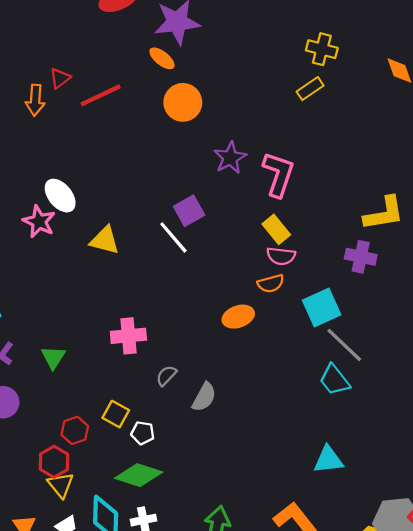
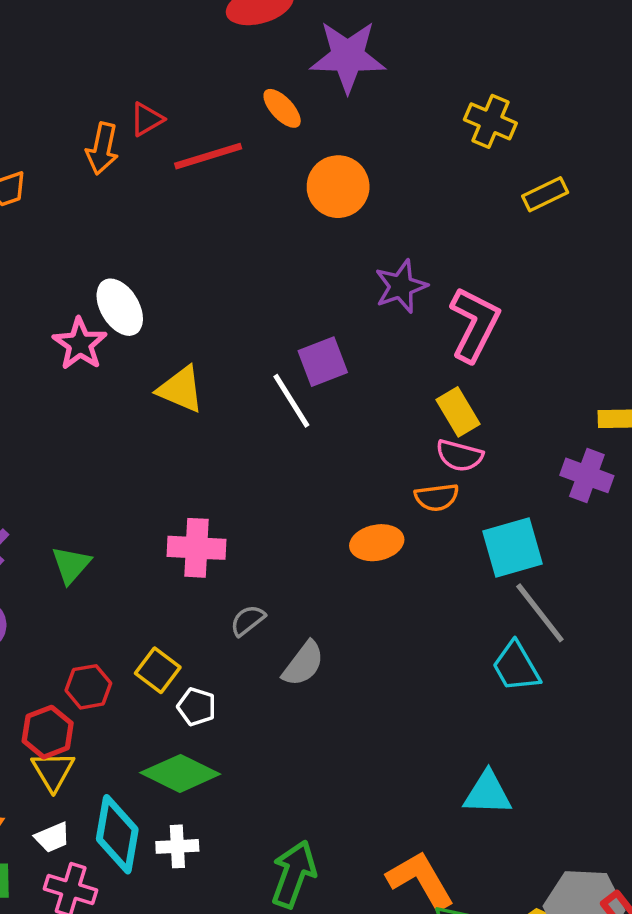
yellow cross: (322, 49) -> (490, 121), moved
orange ellipse: (162, 58) -> (282, 108), moved

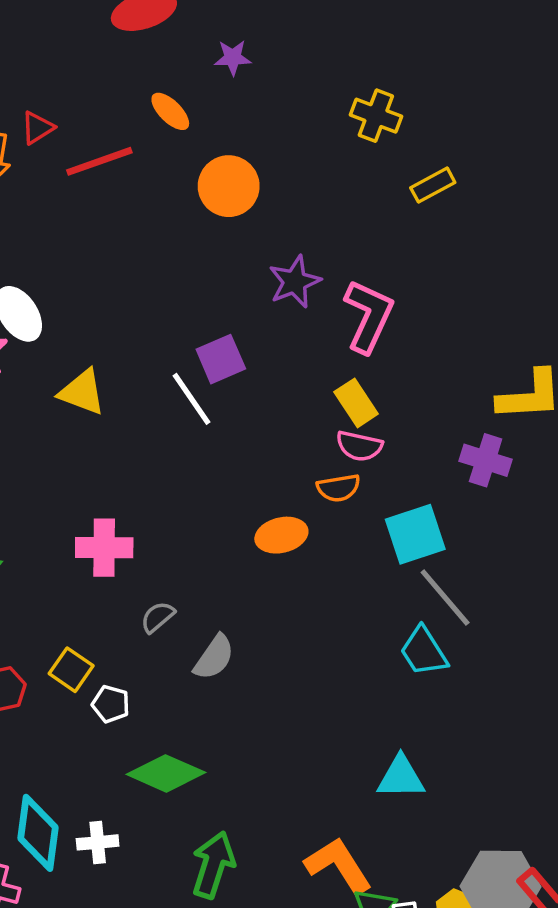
purple star: (348, 56) -> (233, 58), size x0.5
green diamond: (180, 773) -> (166, 773), moved

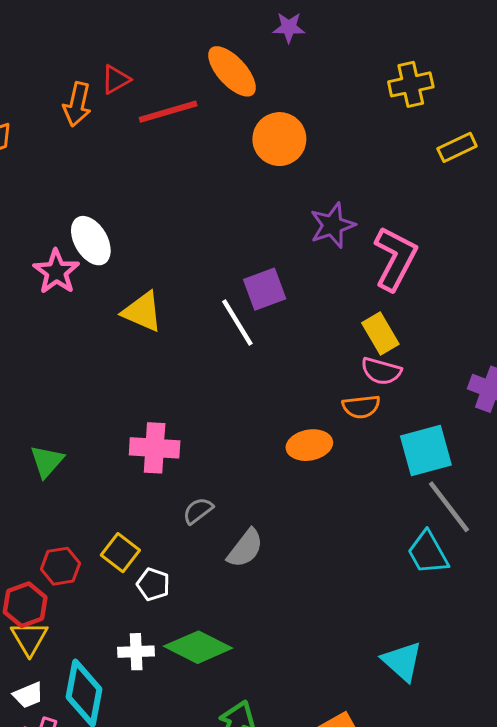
orange ellipse: (170, 111) -> (232, 71), size x1.5
yellow cross: (376, 116) -> (411, 84), turned -36
cyan triangle: (401, 777) -> (402, 661), turned 39
white cross: (98, 842) -> (136, 652), moved

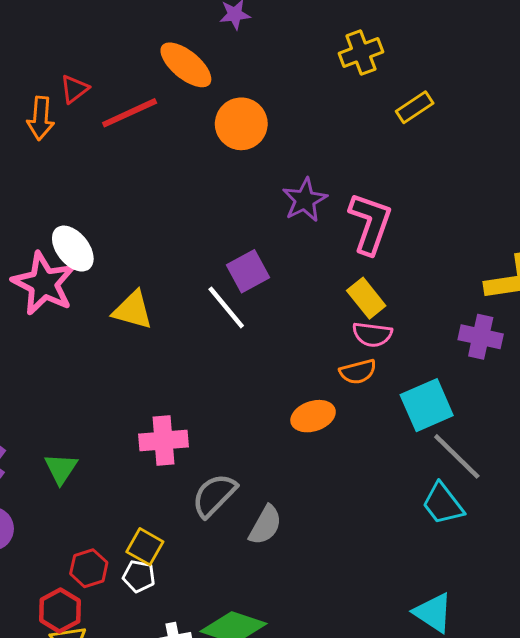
pink star: (56, 272) -> (44, 283), size x1.4
gray semicircle: (198, 511) -> (214, 495), size x1.6
white pentagon: (153, 584) -> (139, 576), moved

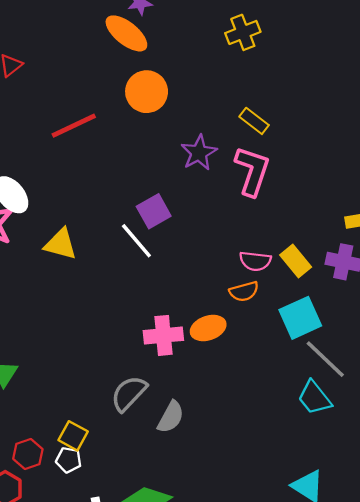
orange ellipse: (186, 65) -> (126, 33), moved
yellow rectangle: (415, 107) -> (254, 121), moved, turned 72
red line: (130, 113) -> (74, 126), moved
yellow rectangle: (366, 298) -> (296, 261), moved
pink cross: (163, 440) -> (163, 335), moved

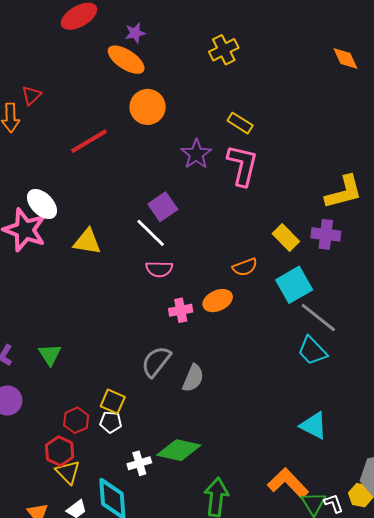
pink semicircle: (255, 261) -> (159, 269), moved
pink cross: (163, 335) -> (181, 310), size x0.7

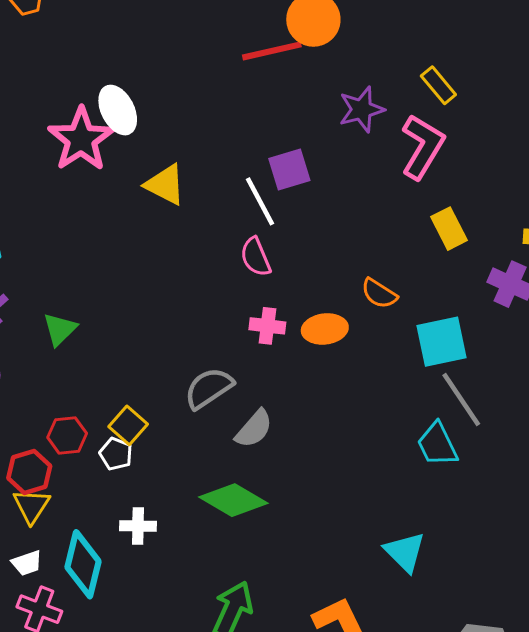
red line: (89, 141) -> (272, 51), moved
yellow rectangle: (286, 237) -> (449, 229), moved
orange semicircle: (245, 267) -> (379, 294), turned 35
pink semicircle: (159, 269) -> (256, 257), turned 48
green diamond: (179, 450) -> (233, 500), moved

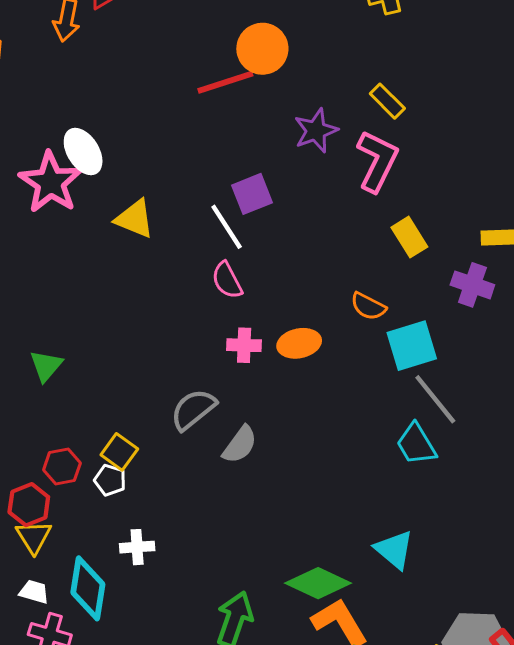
orange semicircle: (379, 294) -> (368, 306), moved
green diamond: (233, 500) -> (318, 583), moved
white trapezoid: (27, 563) -> (34, 592), turned -140

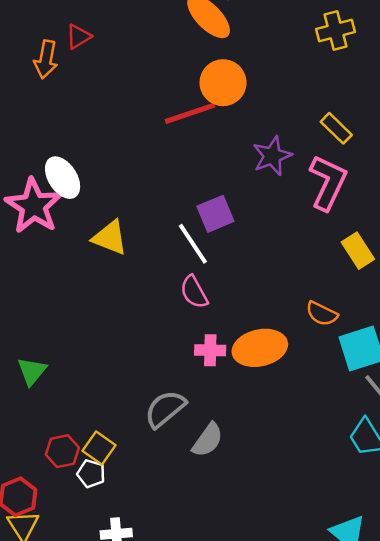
orange ellipse: (299, 343) -> (260, 348), size x1.4
red hexagon: (62, 467) -> (62, 451), moved

